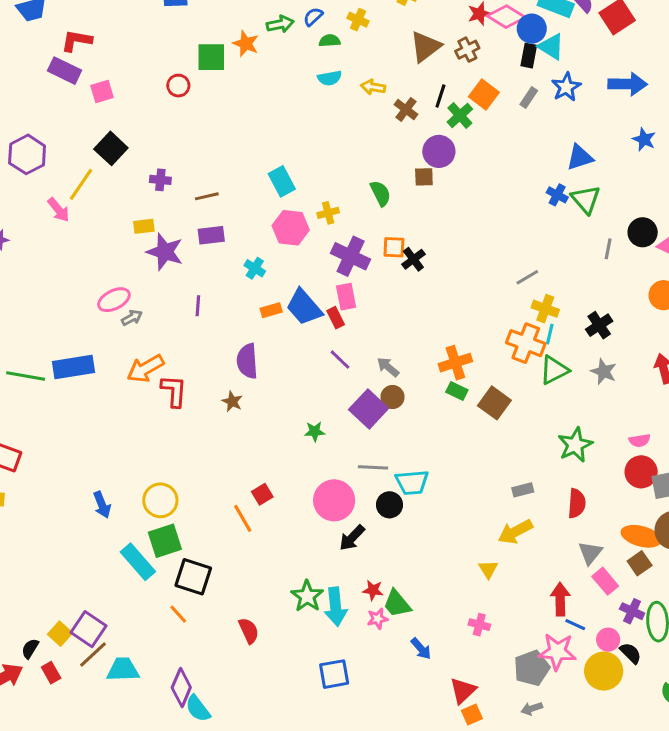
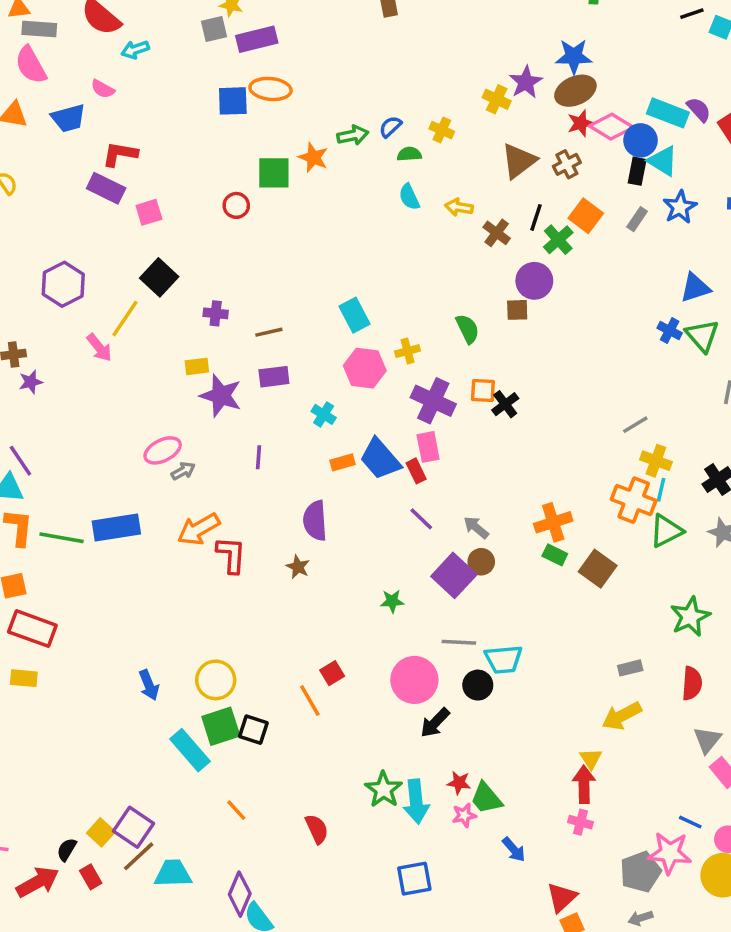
cyan semicircle: (330, 78) -> (409, 197), turned 75
black square: (193, 577) -> (253, 730), moved, size x0.7
red arrow: (560, 599) -> (584, 784), moved

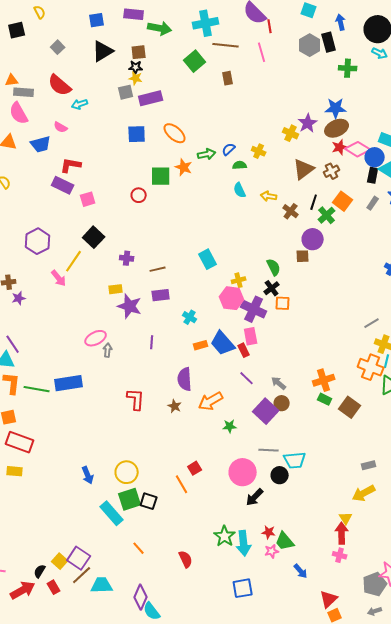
orange ellipse: (271, 89) -> (175, 133), moved, turned 35
pink hexagon: (365, 368) -> (232, 298), moved
black cross: (505, 404) -> (272, 288), moved
gray arrow: (183, 471) -> (108, 350), turned -56
orange arrow: (199, 529) -> (211, 401), moved

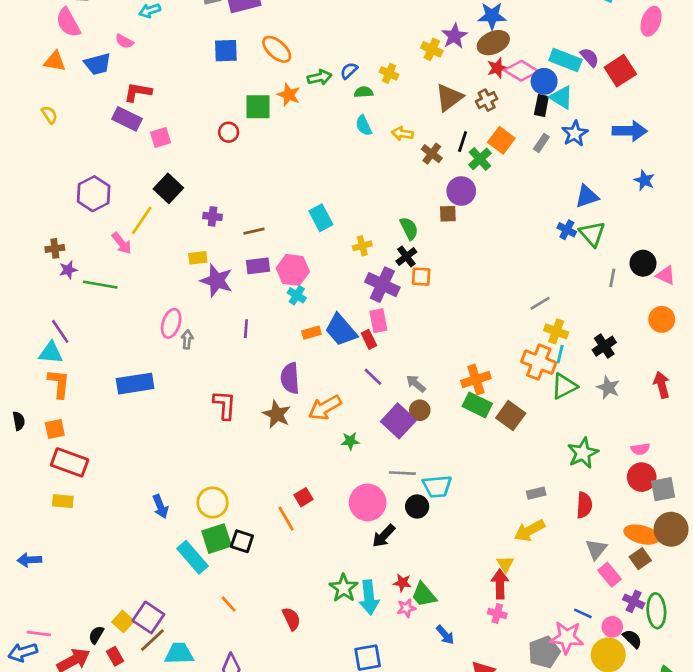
pink hexagon: (232, 298) -> (293, 270), moved
pink ellipse: (96, 338) -> (171, 323), turned -45
green line: (37, 389) -> (100, 285), moved
green rectangle: (325, 399) -> (477, 405), size x1.5
brown star: (175, 406) -> (277, 414), size x1.5

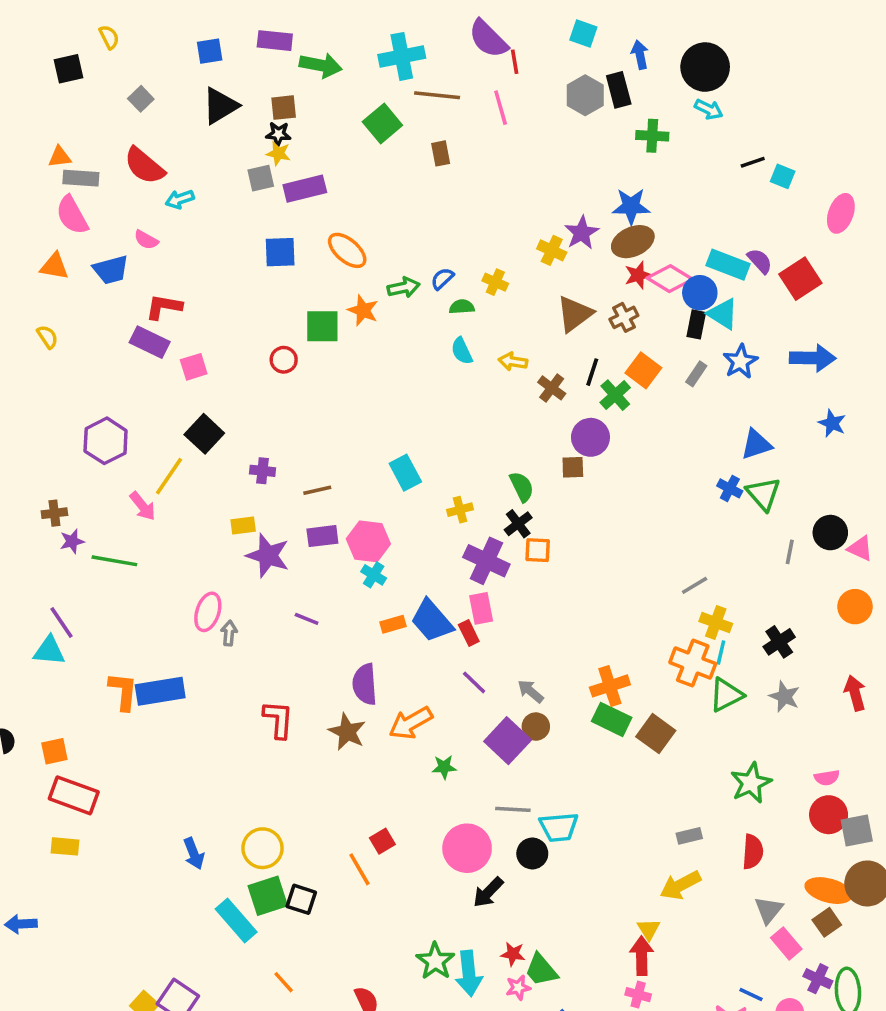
purple line: (246, 329) -> (307, 619), turned -72
orange L-shape: (59, 384) -> (123, 691), moved

